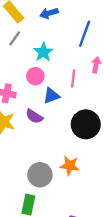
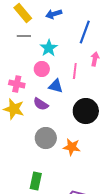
gray line: (15, 38) -> (24, 36), turned 56
blue triangle: (51, 96) -> (56, 86), turned 35
gray circle: (40, 175) -> (46, 138), moved

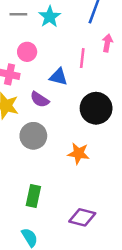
cyan star: (49, 48) -> (50, 17), moved
pink circle: (42, 69) -> (27, 52), moved
gray circle: (46, 138) -> (33, 136), moved

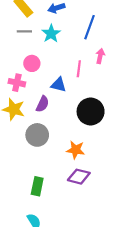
purple semicircle: (40, 99) -> (43, 104), turned -98
purple diamond: (82, 217) -> (79, 177), moved

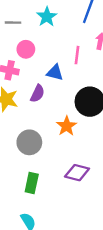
gray line: (24, 31) -> (13, 23), moved
gray circle: (37, 135) -> (29, 142), moved
orange star: (76, 150) -> (67, 126), moved, turned 30

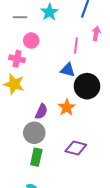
blue triangle: (55, 73) -> (68, 70), moved
purple semicircle: (37, 93) -> (41, 112), moved
gray circle: (29, 142) -> (34, 133), moved

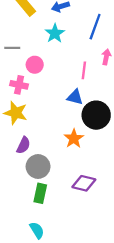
gray line: (20, 17) -> (12, 48), moved
purple semicircle: (41, 112) -> (23, 145), moved

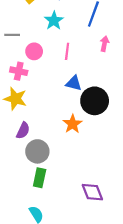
pink line: (84, 70) -> (67, 51), moved
purple diamond: (84, 183) -> (92, 192), moved, turned 55

